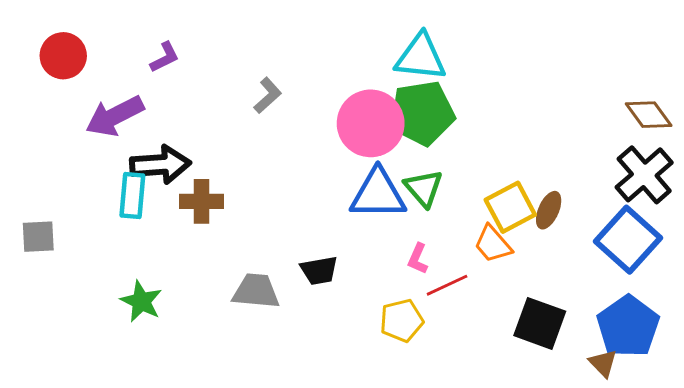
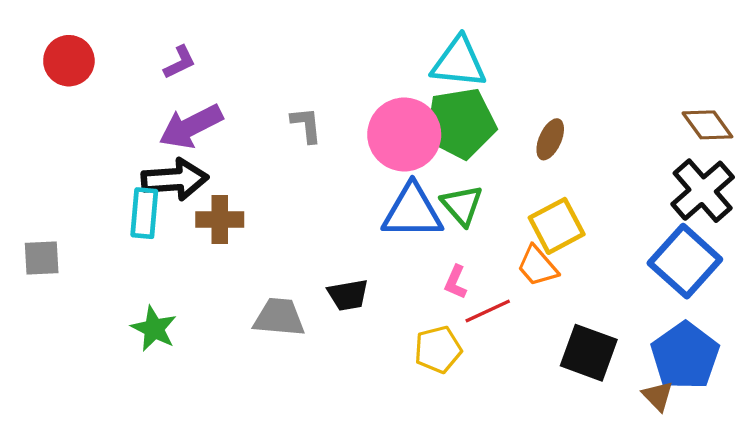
gray L-shape: (268, 95) -> (306, 125), moved, turned -54
purple arrow: (115, 116) -> (191, 126), moved
brown ellipse: (549, 210) -> (550, 139), moved

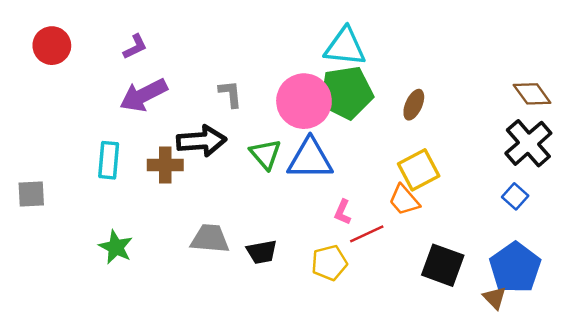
black arrow: (175, 179) -> (201, 141), moved
green triangle: (462, 205) -> (265, 154), moved
blue square: (685, 261) -> (515, 196), size x0.5
black trapezoid: (348, 295) -> (262, 252), moved

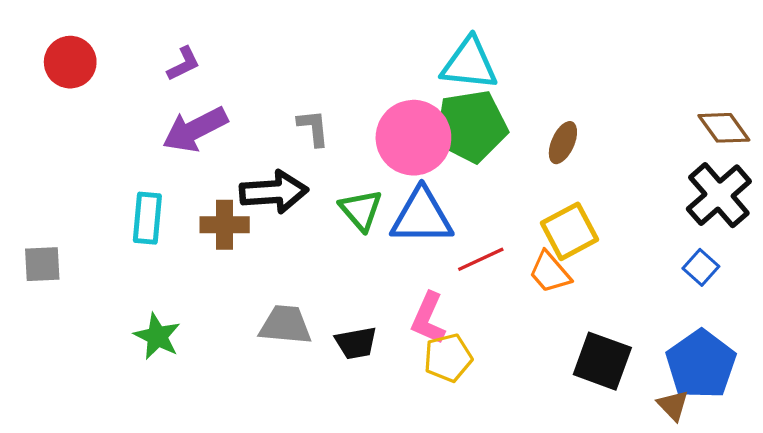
pink L-shape: (343, 212) -> (428, 318), moved, size x1.5
red line: (367, 234) -> (481, 259), moved

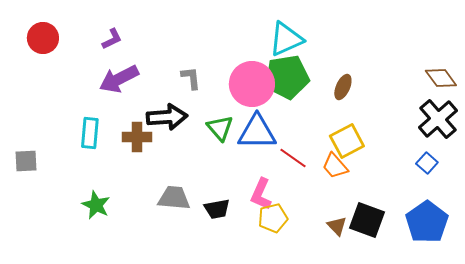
cyan triangle: (469, 64) -> (286, 39), turned -30
red line: (481, 259) -> (293, 158), turned 60
brown triangle: (673, 405) -> (337, 226), moved

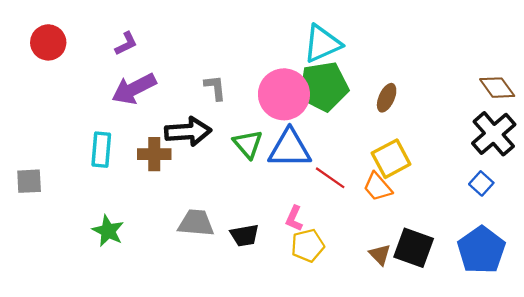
pink L-shape: (261, 194) -> (294, 218), size x0.7

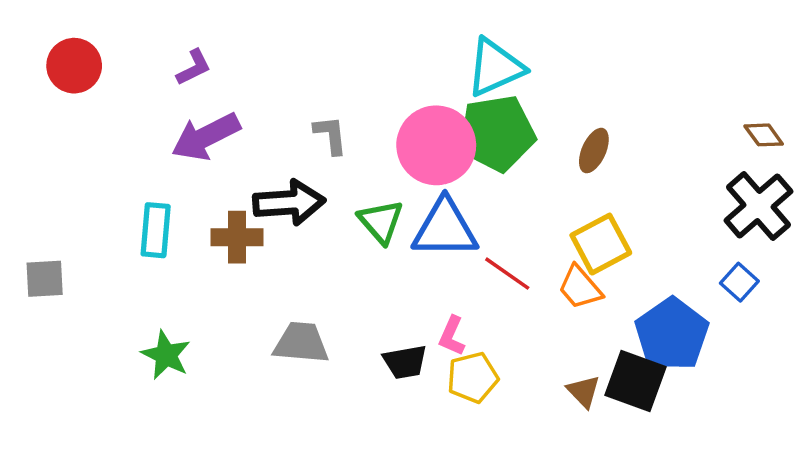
brown diamond: (497, 88) -> (764, 135), size x0.7
black trapezoid: (244, 235) -> (405, 362), moved
blue pentagon: (481, 250) -> (672, 334), moved

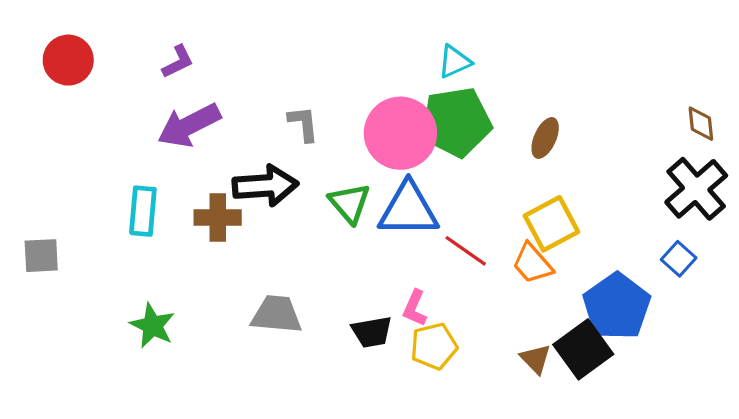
cyan triangle: (495, 67) -> (455, 62), size x0.6
brown diamond: (764, 135) -> (701, 124), turned 30
black square: (635, 381) -> (583, 349), turned 34

